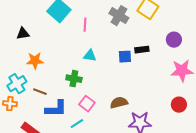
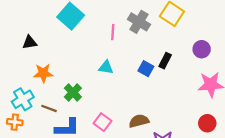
pink line: (85, 25) -> (113, 32), moved
black rectangle: (142, 50) -> (165, 61), turned -56
blue square: (125, 57) -> (146, 69), turned 32
green cross: (74, 79) -> (73, 92), moved, turned 35

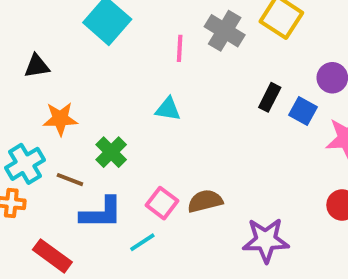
blue square: (146, 69) -> (303, 111), moved
brown semicircle: (139, 121) -> (205, 201), moved

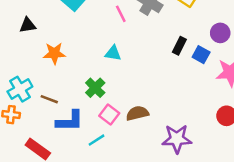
pink line: (180, 48) -> (121, 14), turned -30
orange star: (60, 119) -> (54, 53), moved
green cross: (111, 152) -> (95, 88), moved

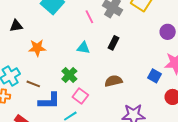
black rectangle: (179, 46) -> (113, 43), moved
blue square: (201, 55) -> (155, 76), moved
brown semicircle: (137, 113) -> (113, 81), moved

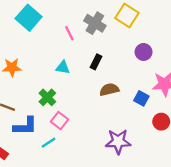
purple circle: (168, 32) -> (144, 52), moved
brown semicircle: (113, 81) -> (109, 90), moved

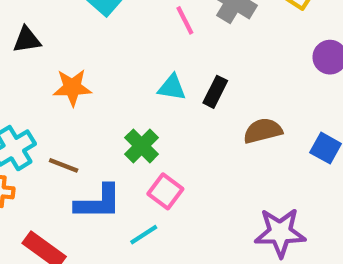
black rectangle: (96, 62) -> (215, 92), moved

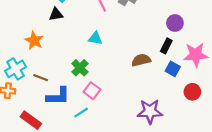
black triangle: (27, 40) -> (56, 14), moved
orange star: (72, 87) -> (34, 40), moved, turned 30
black rectangle: (215, 92) -> (166, 46), moved

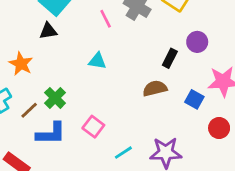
black rectangle: (166, 46) -> (170, 58), moved
green cross: (80, 68) -> (55, 98), moved
brown line: (41, 78) -> (29, 110), turned -64
cyan line: (81, 113) -> (123, 153), moved

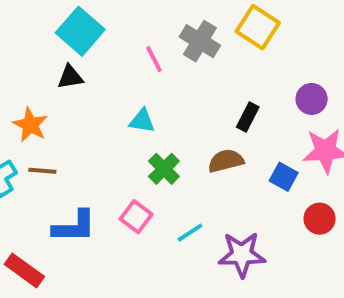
purple circle: (197, 42) -> (312, 99), moved
green cross: (55, 98) -> (164, 169), moved
brown line: (29, 110) -> (42, 171), moved, turned 48
cyan line: (123, 153) -> (190, 233), moved

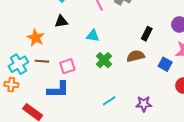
black triangle: (70, 77) -> (61, 21), moved
pink square: (136, 217) -> (67, 66), moved, turned 35
cyan line: (190, 233) -> (109, 101), moved
purple star: (242, 255) -> (144, 104), size x0.7

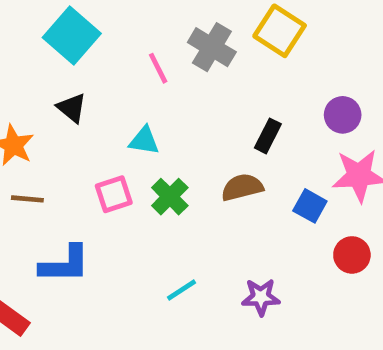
black triangle: (61, 21) -> (72, 108), turned 48
pink square: (67, 66) -> (114, 194), moved

